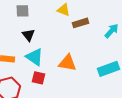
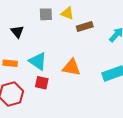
gray square: (22, 11) -> (46, 14), moved
black triangle: (28, 35) -> (17, 32), moved

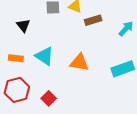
red square: (42, 83) -> (49, 98), moved, turned 32

